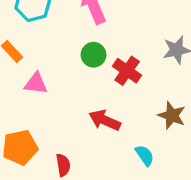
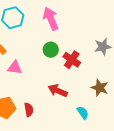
red semicircle: (63, 165) -> (29, 110), moved

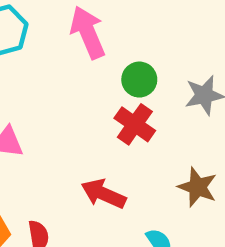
green circle: (51, 50) -> (139, 80), moved

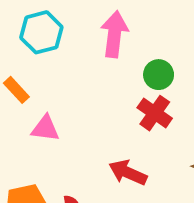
pink arrow: (88, 32) -> (114, 34), turned 30

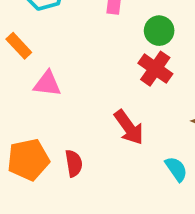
red arrow: (128, 173) -> (129, 127), turned -150

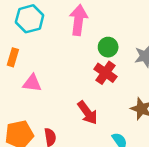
orange rectangle: (19, 46) -> (13, 57), turned 60

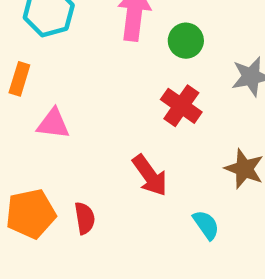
green circle: (108, 47) -> (186, 41), moved

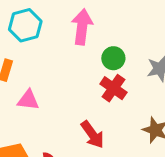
green circle: (186, 41) -> (113, 58), moved

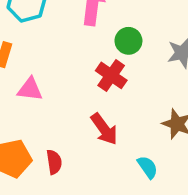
red cross: (113, 88) -> (111, 75), moved

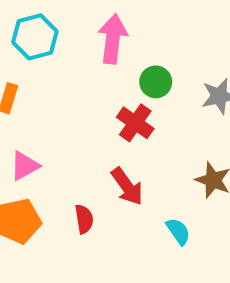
pink triangle: (30, 89) -> (25, 166), moved, turned -36
red semicircle: (54, 162) -> (84, 219), moved

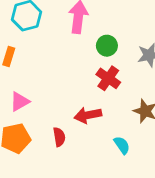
red cross: (135, 123) -> (108, 78), moved
red arrow: (127, 186) -> (88, 115), turned 115

